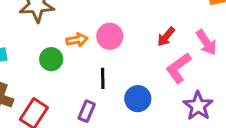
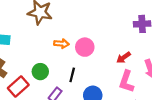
green circle: (51, 59) -> (40, 72), moved
pink L-shape: (179, 68) -> (126, 82), turned -50

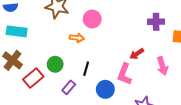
pink circle: (85, 47) -> (92, 19), moved
pink L-shape: (126, 82) -> (124, 74), moved

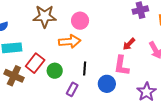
orange arrow: (77, 38) -> (70, 41), size x1.5
red rectangle: (33, 78) -> (35, 63), moved

